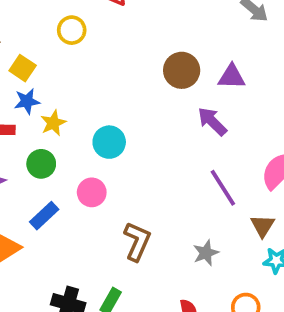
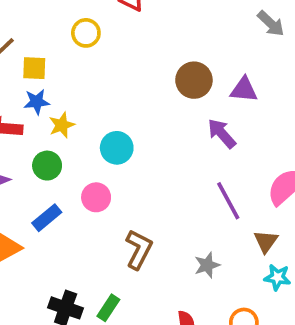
yellow square: (23, 68) -> (34, 68), turned -35

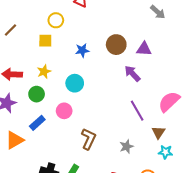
yellow square: (34, 68) -> (45, 41), moved
blue star: (37, 102) -> (82, 50), moved

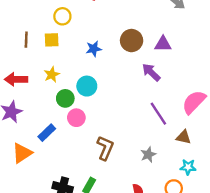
brown line: (10, 30) -> (26, 40), moved, turned -40
green circle: (37, 94) -> (65, 98), moved
brown triangle: (158, 132) -> (184, 137), turned -48
cyan star: (165, 152) -> (188, 167), moved

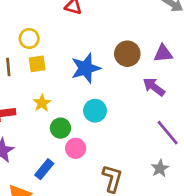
yellow circle: (62, 16) -> (29, 38), moved
blue star: (94, 49) -> (86, 68), size x1.6
cyan circle: (87, 86) -> (95, 111), moved
gray star: (148, 155) -> (160, 168), moved

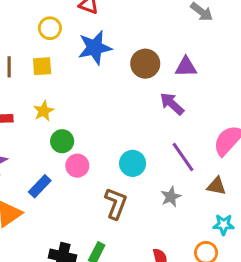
yellow circle: (29, 38) -> (50, 28), moved
blue star: (86, 68) -> (95, 48), moved
cyan circle: (95, 111) -> (133, 163), moved

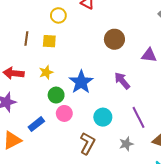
blue star: (95, 48) -> (81, 82), moved, turned -30
brown circle: (145, 64) -> (114, 39), moved
purple arrow: (172, 104) -> (122, 81), moved

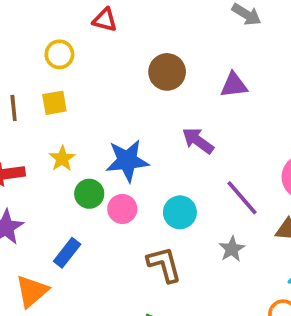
blue star: (81, 82) -> (127, 161), turned -30
pink circle: (64, 113) -> (122, 209), moved
brown L-shape: (87, 143) -> (164, 264), turned -30

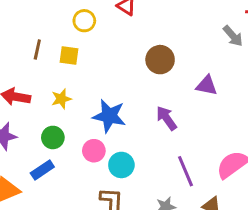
green circle: (89, 194) -> (53, 137), moved
cyan circle: (180, 212) -> (121, 165), moved

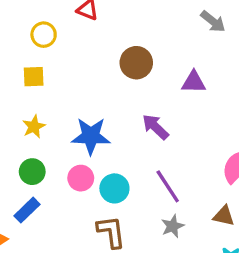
purple line: (186, 171) -> (168, 186), moved

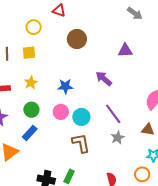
brown circle: (136, 63) -> (77, 39), moved
blue star: (91, 136) -> (65, 86), size x0.7

